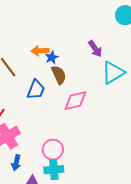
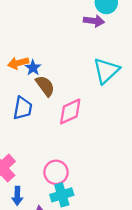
purple arrow: (95, 49) -> (94, 21), moved, turned -36

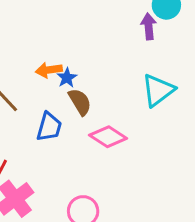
purple arrow: (94, 21) -> (149, 26), turned -108
pink diamond: (70, 111) -> (108, 137), turned 52

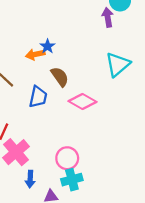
blue star: (67, 78) -> (47, 46), moved

